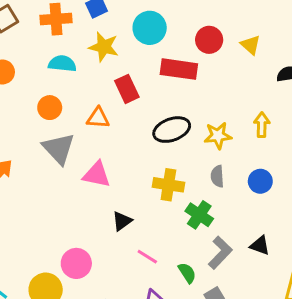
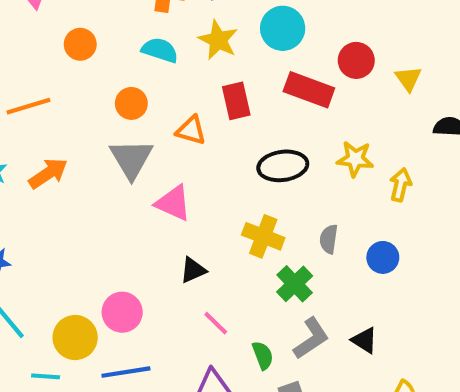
yellow star: (218, 136) -> (355, 159), moved

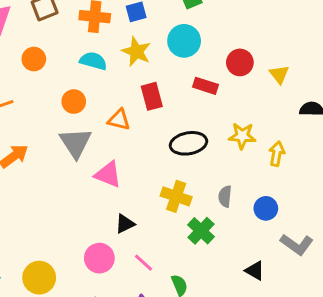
red rectangle: (309, 90) -> (206, 86), size x0.7
pink circle: (122, 312) -> (99, 258), moved
gray L-shape: (311, 338) -> (297, 244), moved, turned 72

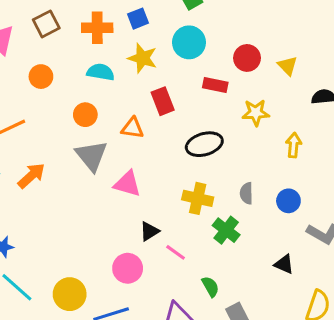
yellow star: (242, 136) -> (256, 113), moved
pink line: (143, 263) -> (176, 252), moved

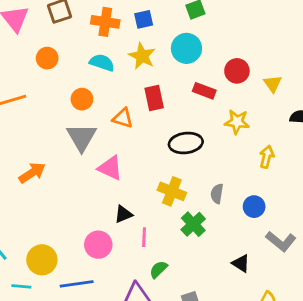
orange arrow: (32, 176) -> (32, 173), moved
pink line: (176, 252) -> (144, 237), turned 48
green semicircle: (210, 287) -> (158, 269), moved, turned -114

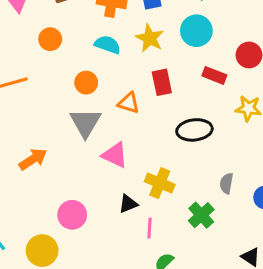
yellow cross: (172, 191) -> (160, 183), moved
pink circle: (98, 245) -> (72, 215), moved

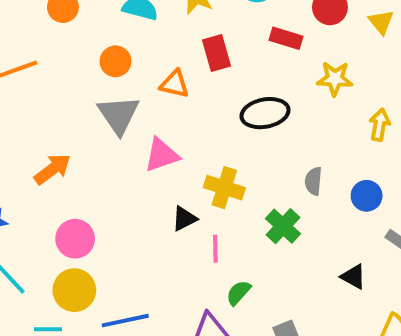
pink triangle: (115, 155) -> (161, 155), turned -40
pink circle: (72, 215) -> (75, 239), moved

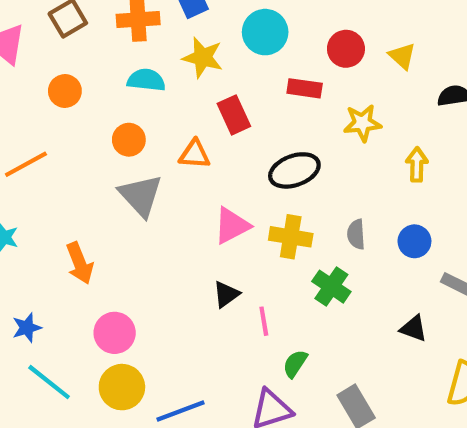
pink triangle: (161, 155) -> (232, 226), moved
orange arrow: (52, 169) -> (80, 263), turned 114
yellow cross: (224, 188) -> (291, 237), moved

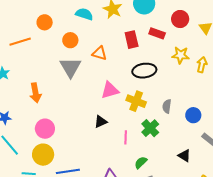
orange circle: (65, 91) -> (45, 22), moved
red rectangle: (234, 115) -> (132, 40), moved
yellow arrow: (417, 165) -> (202, 65), moved
pink line: (264, 321) -> (126, 137), moved
green semicircle: (295, 364) -> (141, 163), moved

